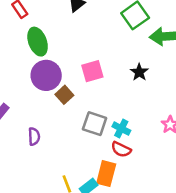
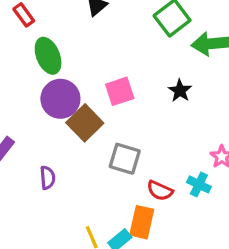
brown square: (64, 95) -> (85, 123), size x1.5
cyan cross: (121, 129) -> (199, 184), moved

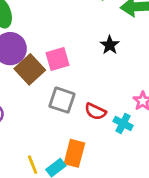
pink square: (120, 91) -> (58, 59), moved
red semicircle: (160, 191) -> (95, 111), moved

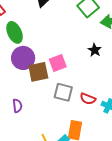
brown square: (30, 69) -> (38, 72), turned 35

